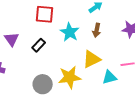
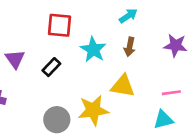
yellow triangle: (92, 59) -> (123, 86), turned 36
cyan triangle: (110, 77) -> (163, 120), moved

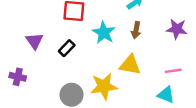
cyan triangle: (163, 120) -> (166, 95), turned 36

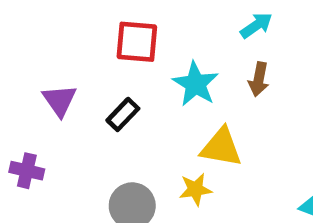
yellow triangle: (130, 65) -> (221, 147), moved
yellow star: (104, 86) -> (195, 189), size x0.6

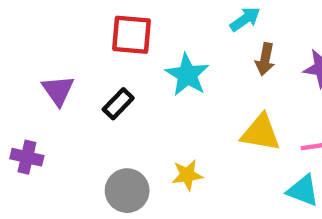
brown arrow: (259, 79) -> (265, 59), moved
yellow triangle: (221, 147) -> (261, 133), moved

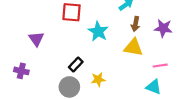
black rectangle: (118, 104) -> (76, 65), moved
yellow triangle: (261, 133) -> (133, 47), moved

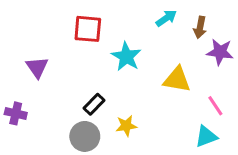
brown arrow: (136, 24) -> (200, 27), moved
pink line: (160, 66) -> (215, 106), turned 64
cyan triangle: (154, 87) -> (206, 136), turned -42

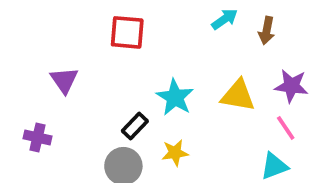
purple star: (220, 52) -> (291, 86), moved
cyan star: (126, 57) -> (175, 97), moved

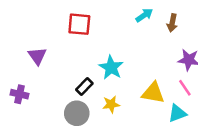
yellow triangle: (238, 95) -> (153, 93), moved

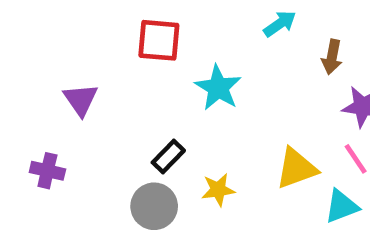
brown arrow: (172, 23) -> (332, 57), moved
cyan star: (111, 67) -> (218, 88), moved
yellow triangle: (153, 93) -> (296, 168), turned -30

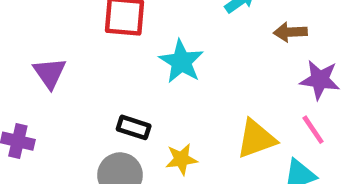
brown arrow: (332, 57) -> (290, 32), turned 76
black rectangle: (168, 156) -> (134, 127), turned 64

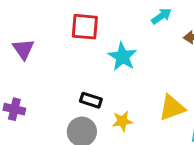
purple triangle: (50, 73) -> (23, 49), moved

